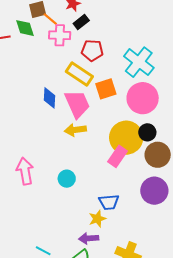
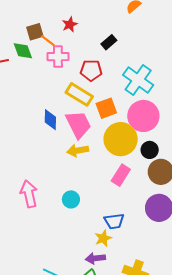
black rectangle: (81, 22) -> (109, 42), moved
yellow circle: (126, 138) -> (121, 139), moved

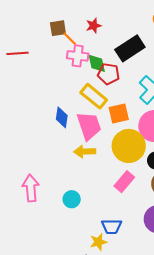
black rectangle: (109, 42) -> (130, 48), size x1.8
green diamond: (23, 51) -> (97, 63), moved

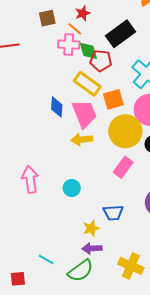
orange line: (70, 39) -> (75, 29), moved
yellow star: (98, 242) -> (91, 228), moved

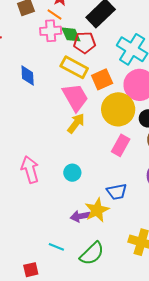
blue diamond: (57, 107) -> (28, 75), moved
yellow arrow: (82, 140) -> (76, 123), turned 140
yellow star: (91, 228) -> (97, 210), size x1.4
purple arrow: (92, 248) -> (80, 216), moved

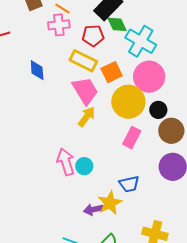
green diamond: (71, 34) -> (117, 24), moved
pink arrow: (30, 170) -> (66, 162), moved

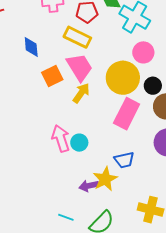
orange square: (112, 72) -> (52, 76), moved
pink circle: (149, 77) -> (143, 52), size x0.7
pink rectangle: (132, 138) -> (127, 114), size x1.4

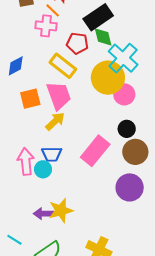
blue diamond: (31, 47) -> (16, 66), turned 55
yellow circle: (123, 78) -> (108, 78), moved
blue trapezoid: (124, 160) -> (52, 154), moved

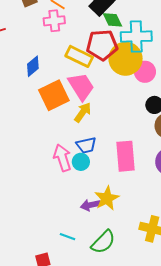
red pentagon: (77, 43) -> (102, 45), moved, size x1.4
cyan cross: (123, 58) -> (136, 36), turned -32
orange square: (30, 99) -> (54, 95), size x1.4
pink rectangle: (95, 151) -> (126, 156), moved, turned -32

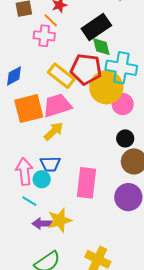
pink trapezoid: (81, 86) -> (57, 105), turned -88
cyan line: (67, 237) -> (29, 201), moved

